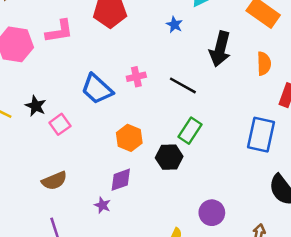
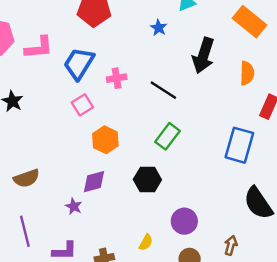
pink L-shape: (59, 31) -> (39, 48), moved
blue trapezoid: (97, 89) -> (79, 64), moved, turned 76
pink square: (60, 124) -> (82, 105), moved
black hexagon: (169, 157) -> (147, 180), moved

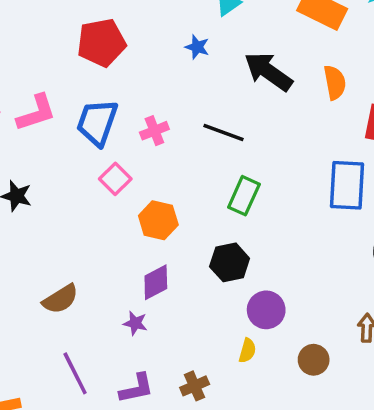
black arrow: (203, 55) -> (268, 72), turned 120
purple circle: (184, 221) -> (266, 310), moved

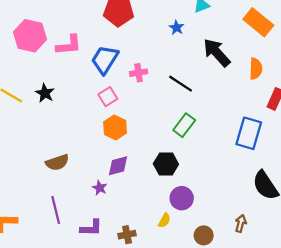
orange hexagon: (158, 220) -> (115, 128), moved

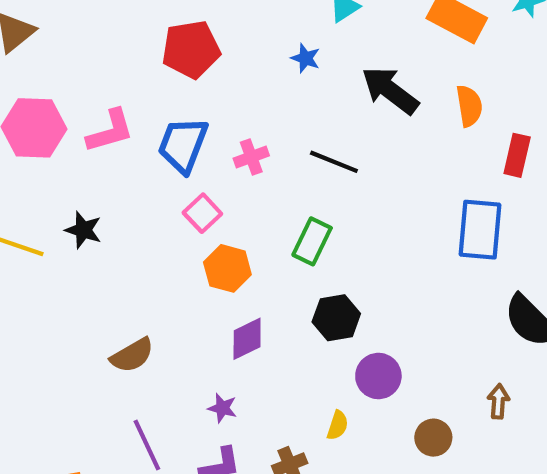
green rectangle: (184, 125) -> (312, 241), moved
purple star: (100, 188) -> (222, 408), moved
yellow semicircle: (164, 220) -> (338, 425), moved

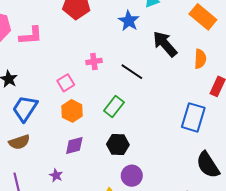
blue star: (306, 58) -> (129, 21), size x1.5
blue trapezoid: (183, 145) -> (25, 109), moved

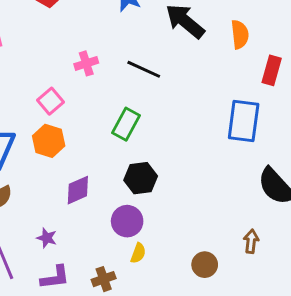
orange hexagon: (72, 111) -> (49, 141), moved
purple star: (56, 175) -> (47, 238), moved
purple circle: (132, 176) -> (127, 221), moved

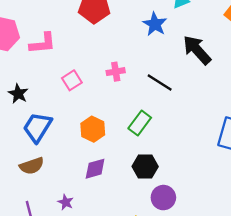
pink square: (50, 101) -> (72, 80), moved
orange hexagon: (49, 141) -> (93, 129), moved
purple circle: (127, 221) -> (163, 198), moved

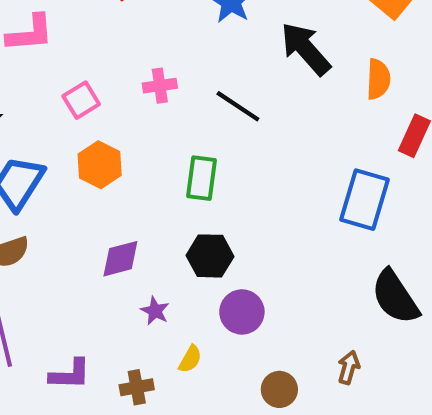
green rectangle: (140, 123) -> (202, 178), turned -30
orange hexagon: (93, 129) -> (100, 165), moved
purple star: (66, 202) -> (155, 311), moved

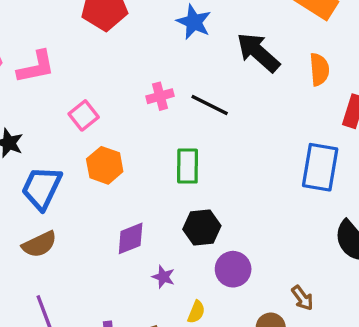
pink cross: (160, 86) -> (160, 96), moved
brown arrow: (349, 367) -> (302, 298), moved, turned 135

